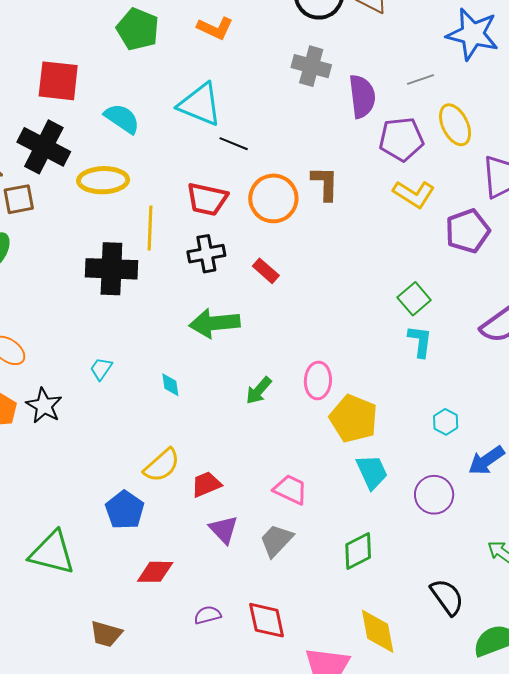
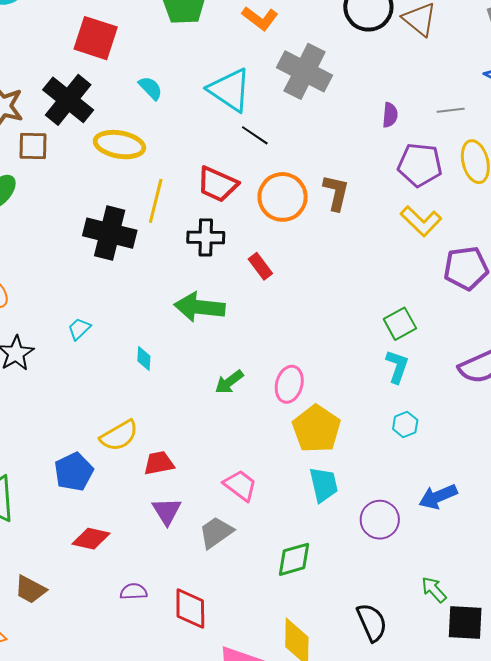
gray cross: (311, 66) -> (305, 71), moved, size x1.4
purple semicircle: (362, 96) -> (390, 115), size x0.6
cyan semicircle: (122, 119) -> (151, 88), size x0.7
cyan hexagon: (446, 422) -> (405, 425), moved

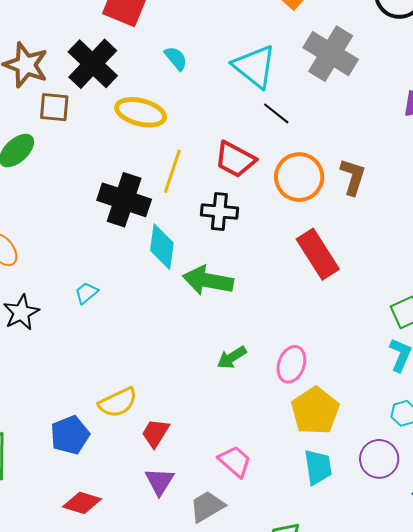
red rectangle: (260, 266) -> (318, 254), moved, size x1.8
cyan diamond: (144, 358) -> (162, 247), moved, size x1.8
red trapezoid: (159, 463) -> (155, 433), turned -52
purple circle: (380, 520) -> (379, 459), moved

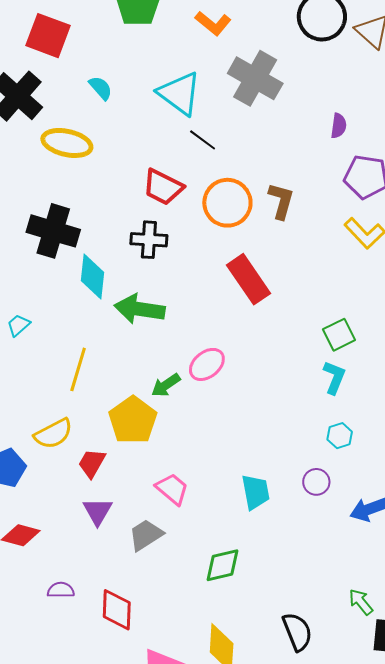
yellow line: (172, 171) -> (78, 369), moved
pink ellipse: (291, 364) -> (207, 364), moved, turned 33
yellow pentagon: (315, 411) -> (133, 420), moved
purple circle: (379, 459) -> (316, 482), size x0.7

